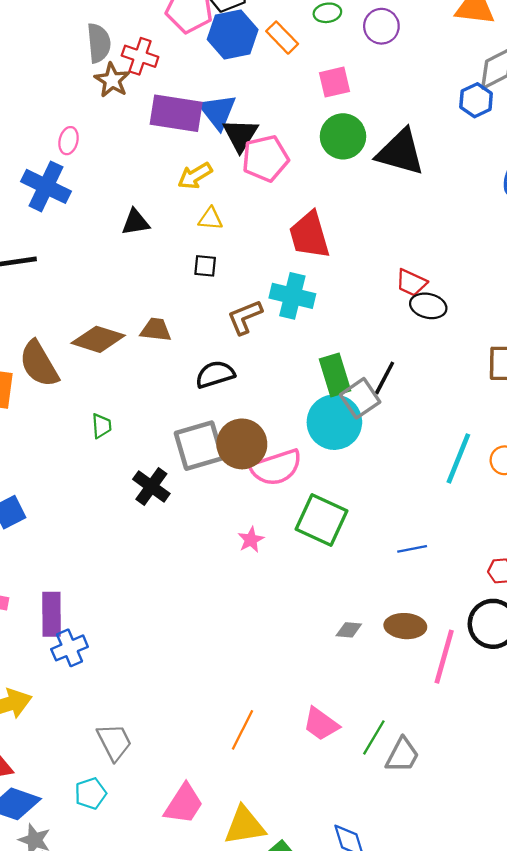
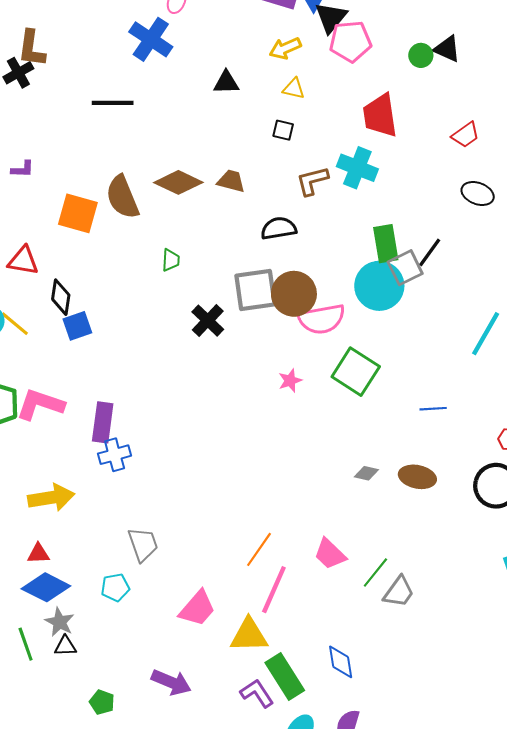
green circle: (343, 136) -> (421, 55), moved, size x0.6
black triangle: (400, 152) -> (447, 49), moved, size x0.6
red trapezoid: (411, 283) -> (466, 135), moved, turned -68
pink line: (444, 657) -> (274, 590), moved

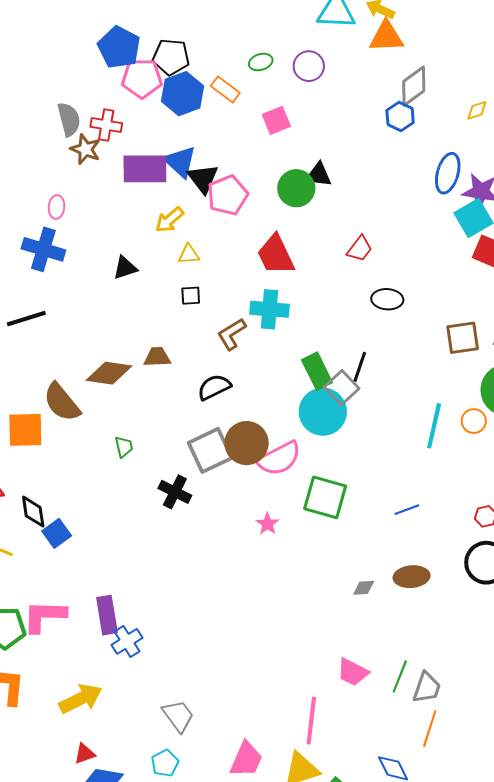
green circle: (421, 55) -> (296, 188), size x1.6
orange line: (259, 549) -> (430, 729), moved

